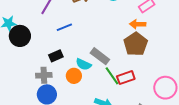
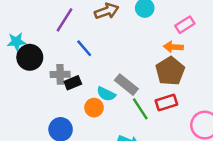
blue line: (64, 27) -> (84, 48), turned 70
gray cross: (44, 75) -> (60, 74), moved
red rectangle: (126, 78) -> (166, 102), moved

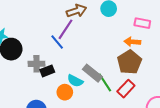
purple line: (64, 20) -> (65, 29), moved
pink rectangle: (185, 25) -> (142, 23), turned 42
red rectangle: (166, 102) -> (126, 89), turned -30
green line: (140, 109) -> (105, 82), moved

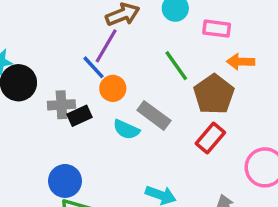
pink rectangle: (142, 23) -> (217, 29), moved
orange arrow: (132, 42) -> (241, 62), moved
green line: (105, 82) -> (176, 66), moved
orange circle: (65, 92) -> (113, 88), moved

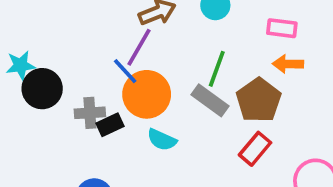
pink rectangle: (217, 29) -> (282, 28), moved
green line: (176, 66) -> (217, 69), turned 56
orange circle: (113, 88) -> (147, 94), size x1.6
gray rectangle: (154, 115) -> (210, 100), moved

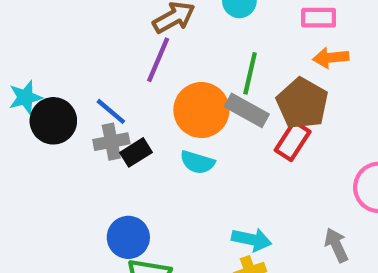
blue line: (125, 71) -> (111, 111), moved
orange circle: (147, 94) -> (201, 110), moved
red rectangle: (255, 149) -> (293, 141), moved

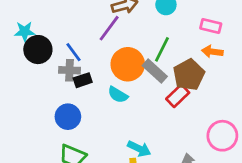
blue circle: (128, 237) -> (68, 117), moved

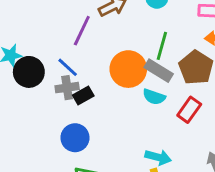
purple line: (109, 28) -> (82, 31), moved
cyan semicircle: (118, 95) -> (154, 97), moved
red rectangle: (178, 96) -> (189, 110), moved

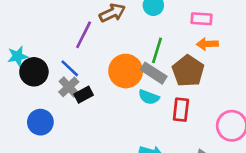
gray cross: (67, 88) -> (69, 87), turned -36
red rectangle: (189, 110) -> (181, 110), turned -30
blue circle: (75, 138) -> (40, 122), moved

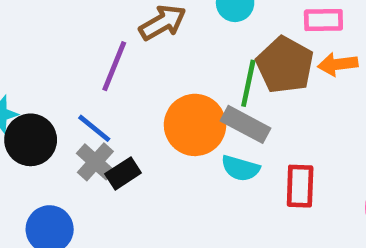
brown pentagon: (188, 71) -> (285, 65), moved

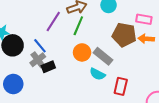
brown pentagon: (285, 65) -> (124, 35), turned -30
green line: (248, 83) -> (78, 26), moved
orange circle: (195, 125) -> (82, 52), size x0.7

